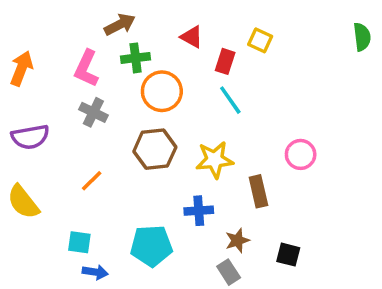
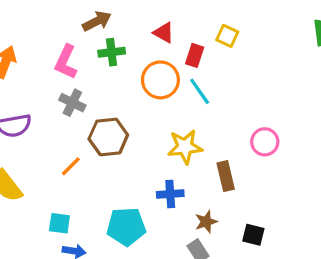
orange circle: (162, 91) -> (160, 80), moved
brown hexagon: (155, 149) -> (108, 137), moved

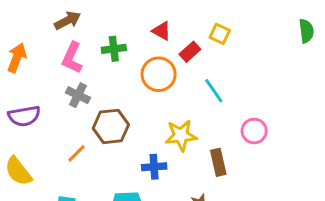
brown arrow: (97, 21) -> (68, 20), moved
red rectangle: (195, 55) -> (190, 52), turned 30
cyan line: (200, 91) -> (214, 91), moved
blue cross: (170, 194) -> (154, 167), moved

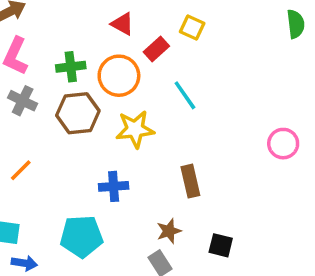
green cross: (114, 49) -> (71, 67), moved
brown hexagon: (111, 126) -> (78, 113), moved
pink circle: (254, 131) -> (283, 144), moved
yellow star: (181, 135) -> (135, 129), moved

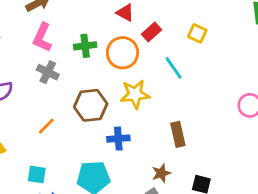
yellow square: (192, 28) -> (197, 33), moved
brown hexagon: (78, 113) -> (91, 105), moved

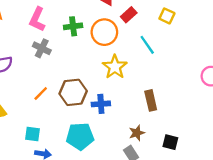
yellow star: (135, 94) -> (115, 67), turned -30
brown hexagon: (91, 105) -> (73, 92), moved

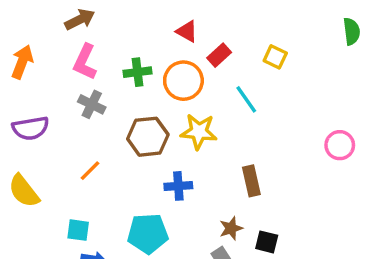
yellow star: (115, 67) -> (199, 132), turned -30
brown hexagon: (73, 92) -> (148, 137), moved
black square: (170, 142) -> (267, 242), moved

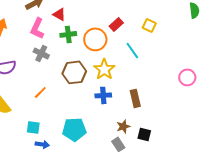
red triangle: (187, 31) -> (59, 14), moved
yellow star: (199, 132) -> (104, 69), turned 30
blue cross: (178, 186) -> (103, 95), moved

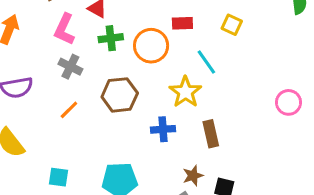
red rectangle: (116, 24) -> (182, 23), turned 40
yellow star: (104, 69) -> (185, 92), moved
orange line: (40, 92) -> (69, 110), moved

